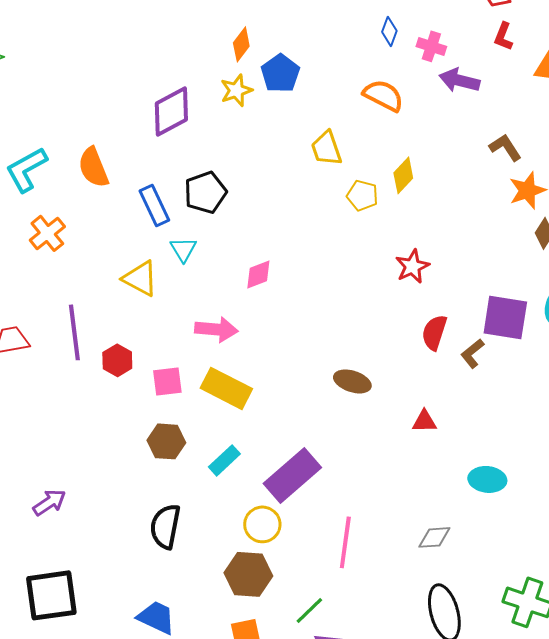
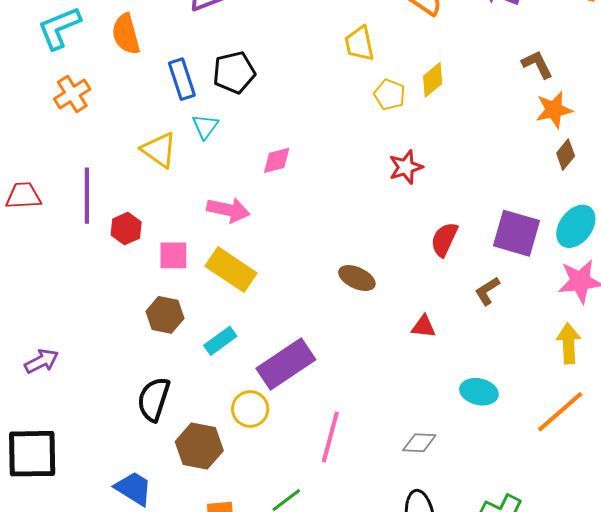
red star: (412, 266) -> (406, 167), moved
brown L-shape: (472, 353) -> (487, 291), moved
brown hexagon: (248, 574) -> (199, 446), moved

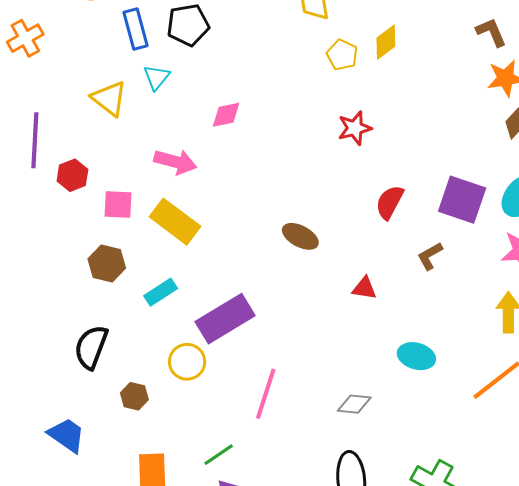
brown hexagon: (199, 446) -> (134, 396), size x0.6

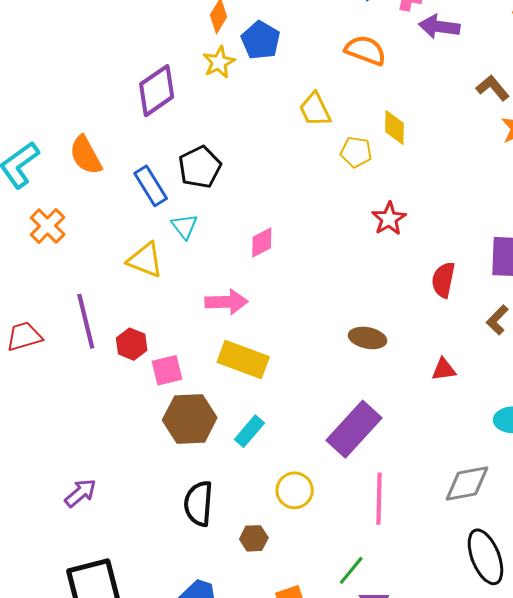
yellow diamond: (386, 42) -> (395, 127), turned -36
pink square: (118, 205) -> (167, 370), moved
brown hexagon: (107, 263) -> (190, 419), size x1.4
purple rectangle: (225, 319) -> (354, 429), moved
gray diamond: (354, 404) -> (467, 483), size x1.4

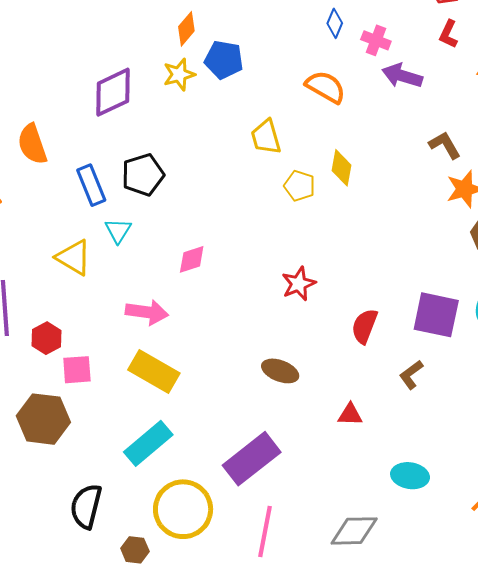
blue pentagon: (261, 40) -> (224, 60), turned -30
red star: (389, 219) -> (299, 284), moved
brown hexagon: (190, 419) -> (43, 419), moved
cyan rectangle: (249, 431) -> (148, 443), size x1.5
yellow circle: (295, 490) -> (183, 509), size x1.6

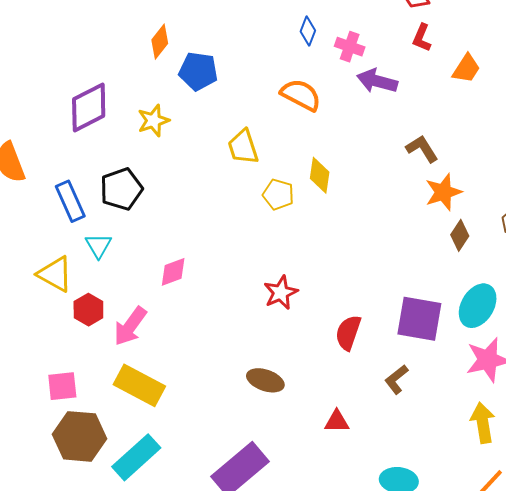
yellow star: (179, 74) -> (153, 121), moved
pink arrow: (147, 312) -> (130, 326), turned 120
red hexagon: (47, 338) -> (88, 310), moved
brown hexagon: (43, 419) -> (79, 436), moved

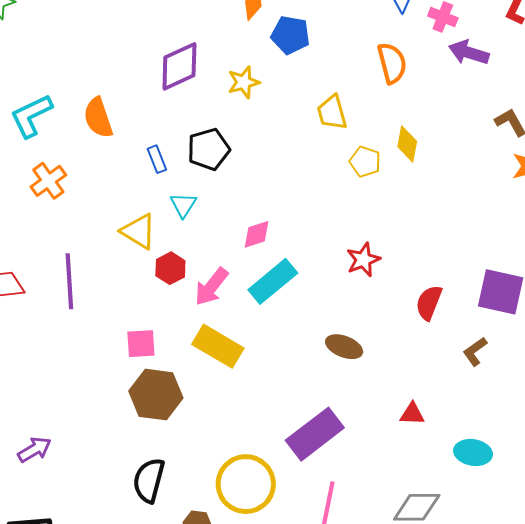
orange semicircle: (301, 95) -> (392, 63), turned 45
blue rectangle: (70, 201) -> (157, 159), size x0.7
red triangle: (337, 421) -> (412, 414), moved
cyan rectangle: (136, 457) -> (273, 281), moved

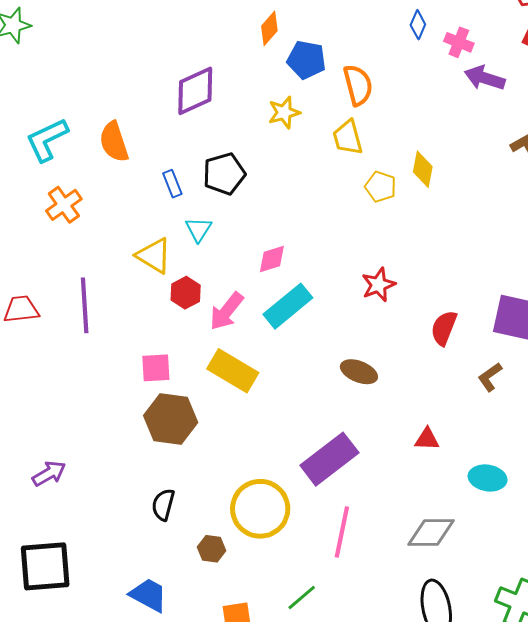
orange semicircle: (392, 63) -> (358, 85), moved
yellow star: (244, 82) -> (284, 112), moved
black semicircle: (149, 480) -> (163, 505), size x0.7

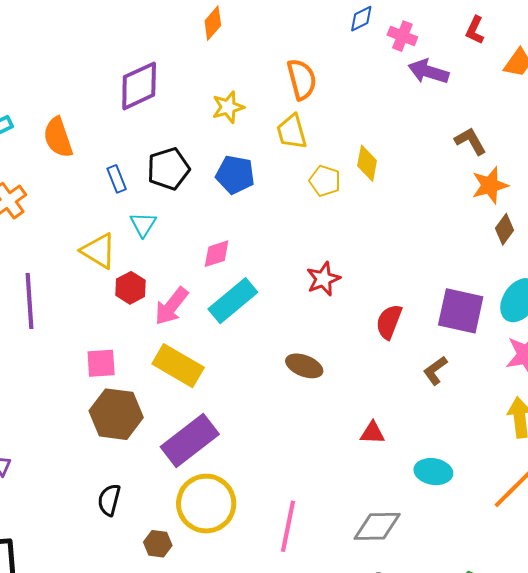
blue diamond: (418, 25) -> (361, 19), turned 40
blue pentagon: (306, 60) -> (235, 175), moved
purple rectangle: (329, 459) -> (190, 440), moved

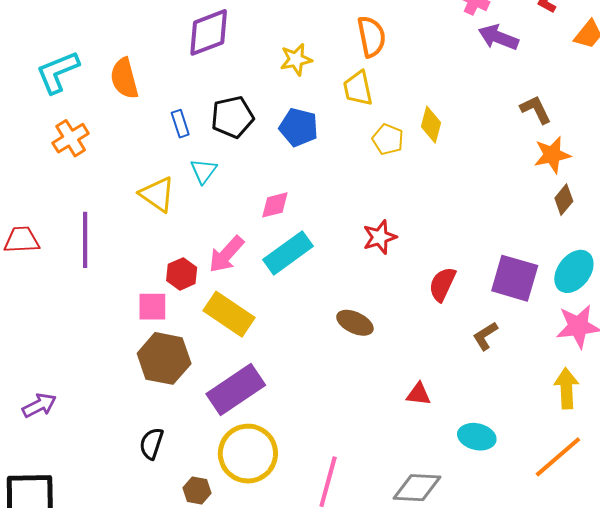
red hexagon: (130, 288) -> (182, 274), moved

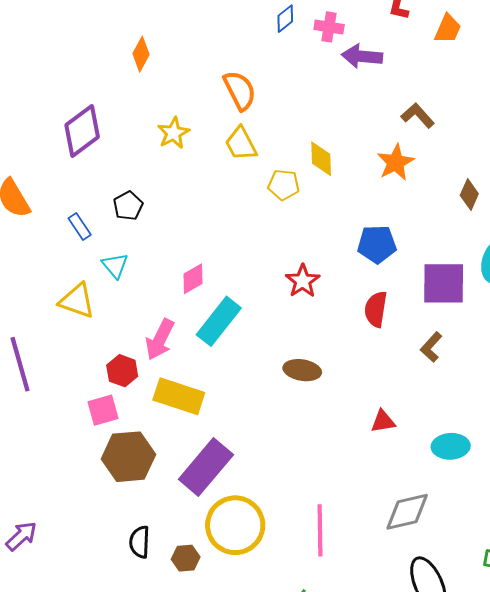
black pentagon: (232, 117) -> (128, 206), size x0.7
blue pentagon: (299, 127) -> (377, 244), moved
orange star: (552, 155) -> (396, 162), moved
brown hexagon: (197, 491) -> (186, 558), moved

